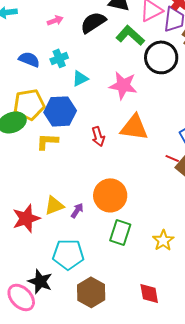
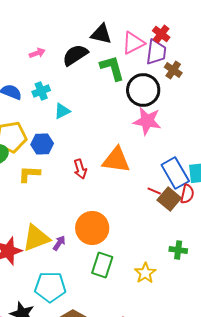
green L-shape: (130, 35) -> (112, 68), turned 32
pink star: (123, 85) -> (147, 121), moved
blue hexagon: (60, 111) -> (42, 144), size x0.7
yellow triangle: (54, 205) -> (36, 238), size x1.4

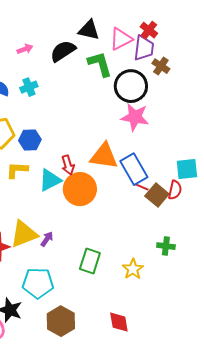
cyan triangle: (62, 111) -> (50, 180), moved, size x1.4
blue rectangle: (175, 173) -> (134, 169), moved
orange circle: (92, 228) -> (80, 189), moved

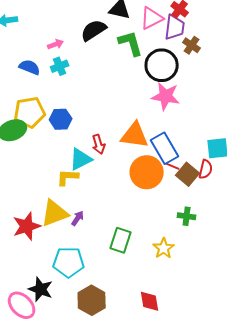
pink arrow: (25, 49) -> (56, 44), moved
yellow L-shape: (17, 170) -> (68, 177), moved
orange circle: (80, 189) -> (147, 172), moved
green cross: (166, 246) -> (187, 216), moved

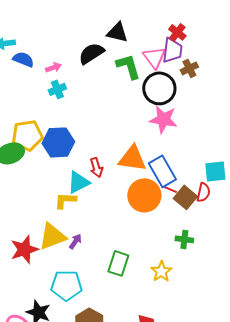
pink triangle: (152, 18) -> (154, 57), moved, turned -40
brown cross: (192, 45) -> (189, 68), turned 30
blue semicircle: (30, 67) -> (23, 59), moved
blue hexagon: (61, 119) -> (58, 142), size x1.4

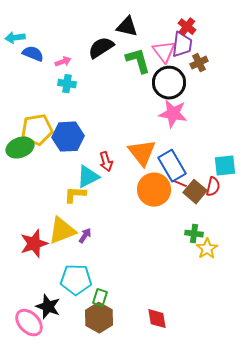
cyan cross: (57, 89) -> (67, 84), turned 30
orange triangle: (132, 158) -> (142, 153), turned 44
green rectangle: (118, 263) -> (100, 298), moved, size x0.7
yellow star: (161, 271) -> (207, 249), moved

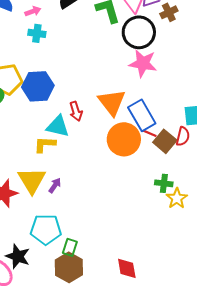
cyan triangle: (88, 177) -> (58, 126), turned 40
yellow triangle: (62, 231) -> (32, 180), turned -40

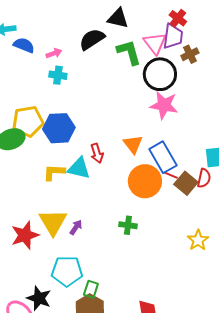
orange triangle: (112, 102) -> (133, 144), size x0.7
yellow L-shape: (45, 144) -> (54, 172), moved
green cross: (164, 183) -> (128, 225), moved

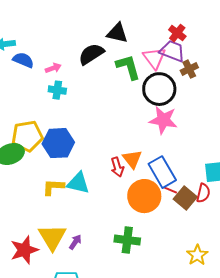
purple trapezoid: (173, 36) -> (172, 51), turned -76
red arrow: (97, 153) -> (117, 167), moved
green cross: (128, 225) -> (127, 240), size x1.4

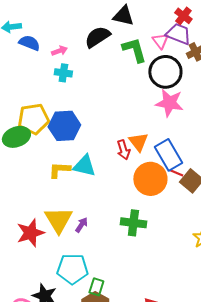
pink triangle: (154, 58) -> (160, 41), size x0.7

